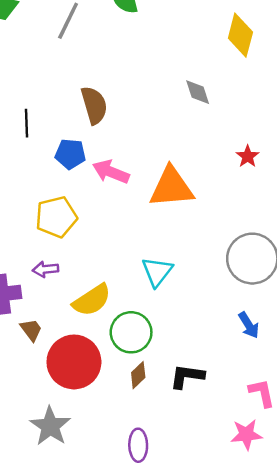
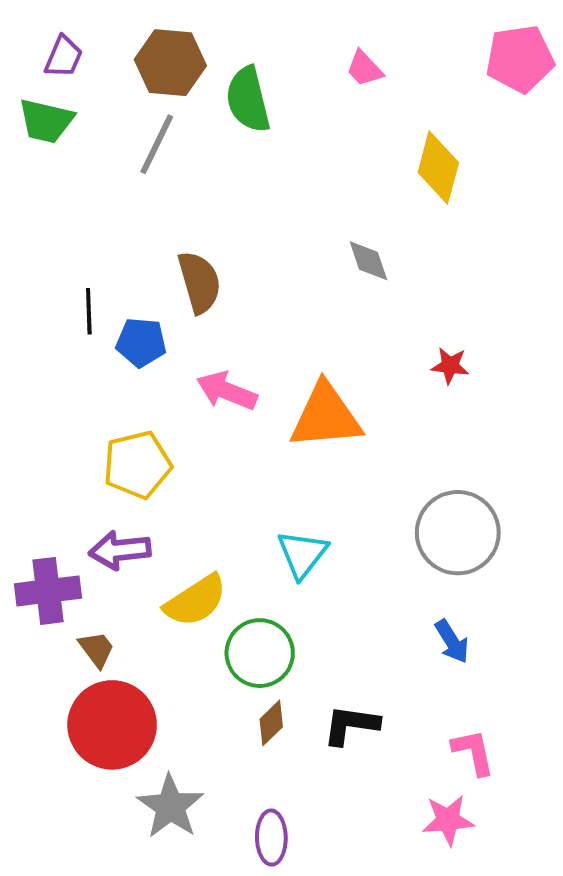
blue pentagon: (70, 154) -> (141, 342), moved
red star: (248, 156) -> (450, 366), turned -30
purple arrow: (45, 269) -> (120, 550), size x1.4
red circle: (74, 362) -> (112, 725), moved
gray star: (50, 426) -> (170, 806), moved

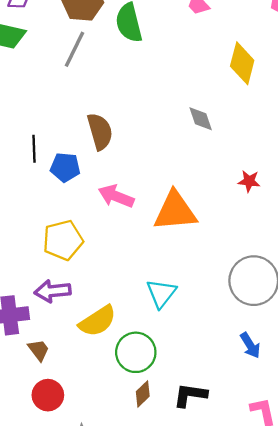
red circle: (112, 725) -> (48, 395), size x0.6

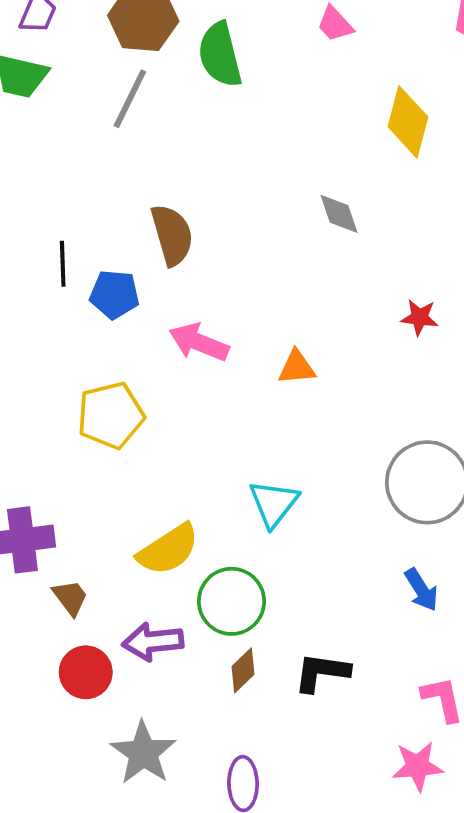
orange triangle: (175, 211) -> (297, 367), size x0.5
purple arrow: (53, 291) -> (153, 642), moved

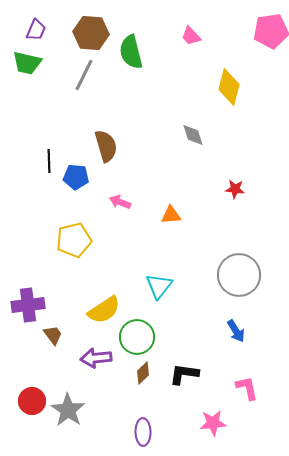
pink arrow: (199, 342) -> (120, 202), size x0.7
red circle: (86, 672) -> (32, 401), moved
gray star: (143, 753) -> (68, 410), moved
pink star: (418, 766) -> (213, 423), moved

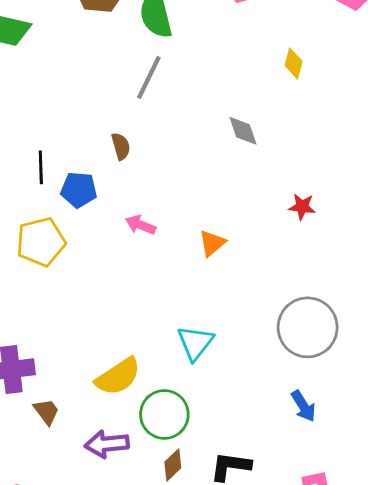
gray line: (84, 75) -> (149, 77), moved
yellow diamond: (229, 87) -> (294, 63), size x0.6
brown semicircle: (106, 146) -> (121, 146), size x0.6
orange triangle: (171, 215) -> (212, 243), turned -35
yellow pentagon: (74, 240) -> (41, 242), moved

